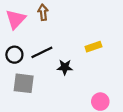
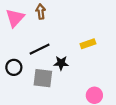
black circle: (14, 55) -> (14, 67), moved
gray square: (24, 83) -> (43, 78), moved

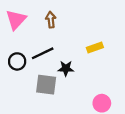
brown arrow: (41, 12) -> (51, 20), moved
black circle: (14, 67) -> (17, 61), moved

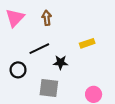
black circle: (17, 61) -> (18, 70), moved
gray square: (46, 85) -> (49, 88), moved

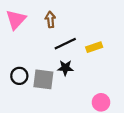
black line: (39, 49) -> (65, 44), moved
gray square: (49, 88) -> (43, 79), moved

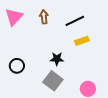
black line: (65, 44) -> (75, 21), moved
gray square: (43, 79) -> (53, 81), moved, turned 30

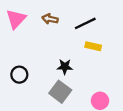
brown arrow: (44, 17) -> (50, 19), turned -72
yellow rectangle: (82, 41) -> (93, 46), turned 32

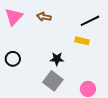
black line: (85, 23) -> (90, 21), moved
black circle: (19, 75) -> (13, 59), moved

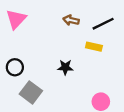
brown arrow: (44, 17) -> (71, 20), moved
gray square: (53, 81) -> (31, 92), moved

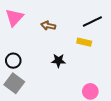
brown arrow: (71, 20) -> (48, 26), moved
gray square: (31, 92) -> (14, 83), moved

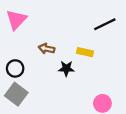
brown arrow: (48, 26) -> (47, 49), moved
yellow rectangle: (84, 42) -> (85, 52), moved

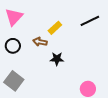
yellow rectangle: (85, 52) -> (55, 28), moved, turned -56
black circle: (15, 68) -> (13, 46), moved

